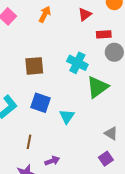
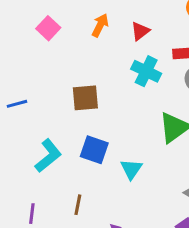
red triangle: (85, 14) -> (140, 31), moved
cyan cross: (77, 63) -> (146, 71), moved

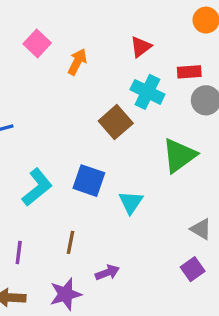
orange arrow: (100, 25) -> (77, 62), moved
brown square: (85, 98) -> (116, 122), moved, turned -36

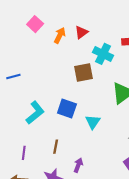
red triangle: (141, 47) -> (81, 32), moved
brown square: (116, 122) -> (83, 72), turned 30
purple arrow: (107, 273) -> (78, 165), turned -48

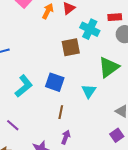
cyan triangle: (93, 122) -> (89, 91), moved
brown line: (56, 147) -> (61, 112), moved
purple line: (24, 153) -> (13, 125), turned -56

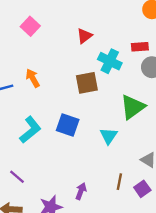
orange arrow: (48, 11) -> (33, 78), moved, turned -56
brown line: (61, 112) -> (119, 182), moved

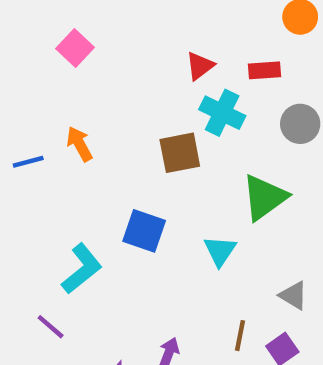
red triangle: (84, 36) -> (200, 66), moved
red rectangle: (140, 47) -> (265, 70), moved
cyan L-shape: (30, 130) -> (82, 269), moved

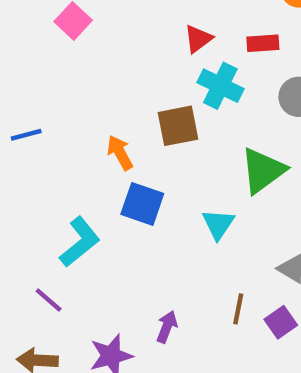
orange arrow: (79, 144) -> (120, 153), moved

